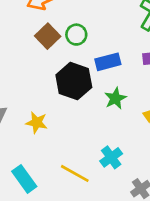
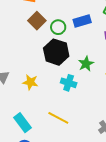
green circle: (76, 35) -> (58, 27), moved
blue rectangle: (108, 62) -> (82, 21), moved
cyan cross: (111, 157) -> (69, 83), moved, turned -35

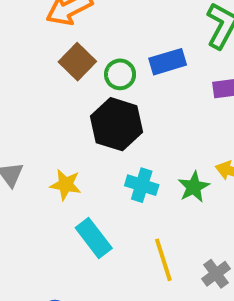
green star: (86, 64) -> (194, 187), moved
yellow line: (58, 118) -> (163, 260), moved, turned 45
cyan rectangle: (22, 123) -> (94, 238), moved

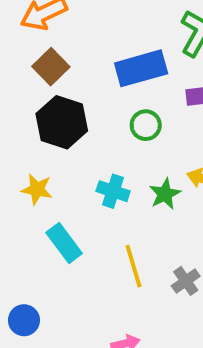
blue rectangle: (168, 62) -> (141, 68), size x1.4
green circle: (120, 74) -> (146, 125), moved
black hexagon: (116, 124) -> (62, 122), moved

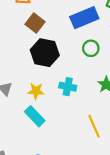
cyan cross: (113, 191) -> (68, 87), moved
cyan rectangle: (64, 243) -> (35, 116), moved

